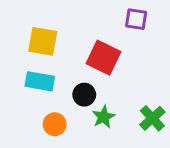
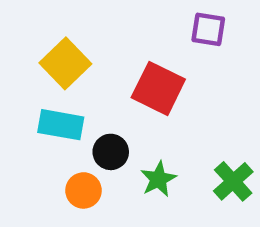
yellow square: (43, 41) -> (65, 63), turned 36
black circle: (84, 95) -> (111, 152), moved

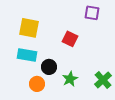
yellow square: (65, 63) -> (29, 28), turned -35
red square: (158, 88) -> (70, 39), size x0.7

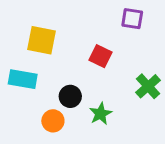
cyan rectangle: (27, 55) -> (23, 79), moved
green cross: (103, 80) -> (148, 86), moved

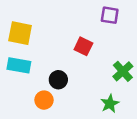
yellow square: (41, 40) -> (20, 33), moved
green star: (101, 114) -> (110, 104), moved

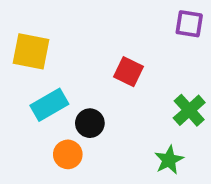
purple square: (110, 15) -> (189, 24), moved
cyan rectangle: (19, 65) -> (49, 105), moved, turned -40

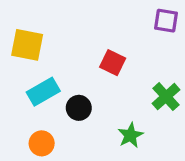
orange circle: (68, 154) -> (42, 143), moved
green star: (169, 160) -> (130, 135), moved

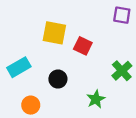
yellow square: (27, 45) -> (54, 33), moved
cyan rectangle: (43, 92) -> (19, 67), moved

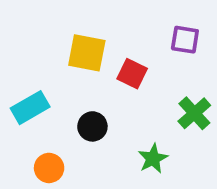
purple square: (122, 15) -> (185, 40), moved

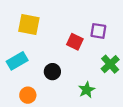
purple square: (185, 40) -> (98, 31), moved
yellow square: (87, 53) -> (29, 25), moved

